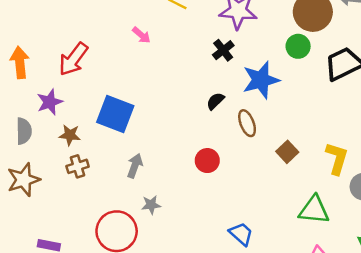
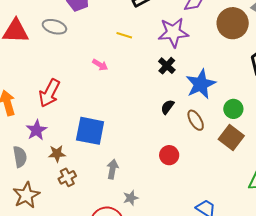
green circle: (298, 46) -> (233, 109), moved
brown square: (287, 152) -> (231, 137), size x1.4

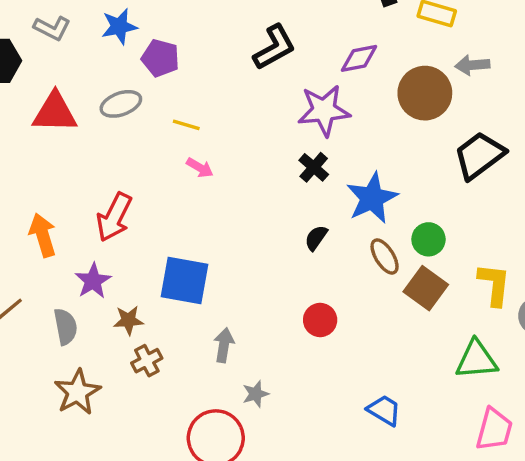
gray ellipse: (54, 27) -> (121, 104), turned -35
yellow line: (124, 35) -> (186, 125), moved
brown ellipse: (196, 120) -> (385, 256), moved

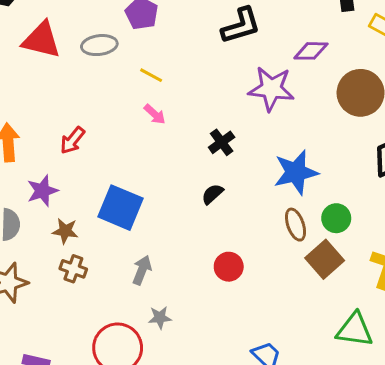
black cross: (314, 167) -> (222, 142), moved
red arrow: (114, 217) -> (72, 140), size x0.7
black semicircle: (316, 238) -> (212, 194), moved
brown cross: (147, 361) -> (73, 269), turned 35

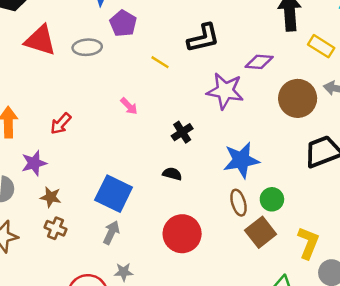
yellow line: (151, 75) -> (160, 62), moved
black semicircle: (212, 194) -> (172, 174), turned 54
blue square: (120, 208) -> (114, 194), moved
red circle: (229, 267) -> (182, 234), size x1.6

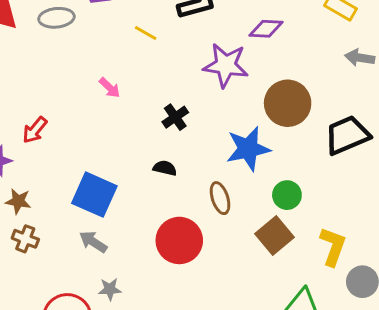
brown circle: (298, 98) -> (288, 103), moved
red arrow: (61, 124) -> (35, 130), moved
brown ellipse: (238, 203) -> (220, 198), moved
gray arrow: (111, 233) -> (93, 242), turned -80

